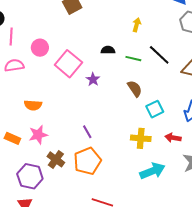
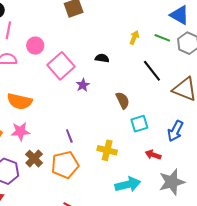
green line: (133, 59) -> (162, 38), moved
orange semicircle: (33, 105) -> (20, 101), size x1.4
yellow cross: (141, 138) -> (107, 150), moved

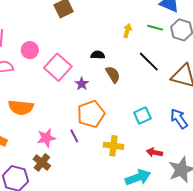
brown semicircle: (123, 100) -> (113, 74), moved
pink star: (20, 131) -> (46, 138), moved
blue arrow: (175, 131) -> (179, 119), turned 125
red arrow: (153, 155) -> (154, 152), moved
orange pentagon: (65, 165) -> (91, 114), moved

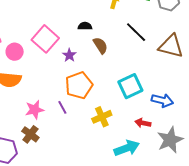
pink circle: (30, 50) -> (15, 52), moved
cyan square: (142, 116) -> (130, 86), size x1.4
blue arrow: (179, 119) -> (162, 100), moved, turned 140
yellow cross: (113, 146) -> (102, 117), turned -30

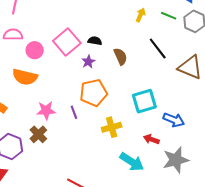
black semicircle: (85, 26) -> (95, 41), moved
cyan arrow: (127, 148) -> (132, 162), turned 45

